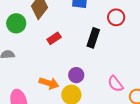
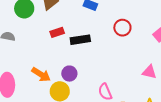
black rectangle: (93, 38) -> (80, 40), moved, turned 48

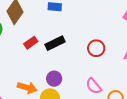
red circle: (122, 28) -> (96, 48), moved

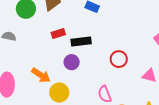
purple circle: (54, 79) -> (72, 62), moved

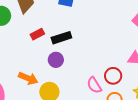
red circle: (119, 59) -> (113, 76), moved

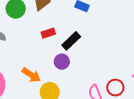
black rectangle: (61, 38) -> (71, 41), turned -36

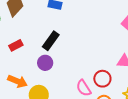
red rectangle: (48, 33) -> (16, 45), moved

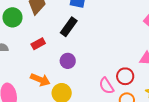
black rectangle: (51, 41) -> (69, 27), moved

